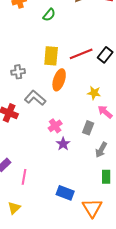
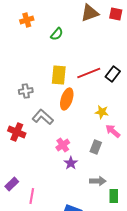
gray arrow: (101, 150) -> (98, 181), moved, turned -119

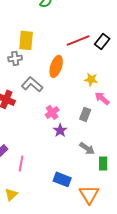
yellow rectangle: (59, 75) -> (26, 40), moved
gray arrow: (98, 181) -> (87, 148), turned 35

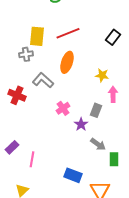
red line: (78, 40) -> (68, 33), moved
pink arrow: (102, 98) -> (113, 94), turned 49
purple star: (60, 130) -> (81, 124), moved

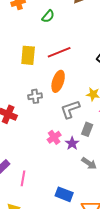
gray cross: (26, 54) -> (35, 96), moved
gray L-shape: (43, 80) -> (70, 109), moved, turned -60
pink cross: (63, 108) -> (54, 137), moved

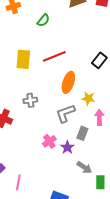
orange ellipse: (58, 81) -> (68, 82), moved

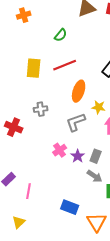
green semicircle: (43, 20) -> (61, 35), moved
gray rectangle: (82, 133) -> (96, 156), moved

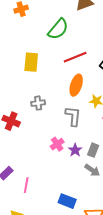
green semicircle: (61, 35) -> (58, 29), size x1.6
red line: (65, 65) -> (75, 57), moved
gray L-shape: (76, 122) -> (73, 116), turned 115

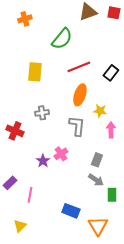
purple star: (75, 150) -> (43, 161), moved

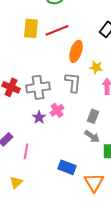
red line: (79, 67) -> (57, 30), moved
gray cross: (42, 113) -> (38, 87), moved, size x1.6

